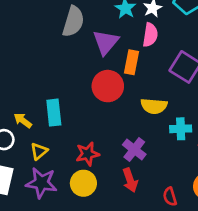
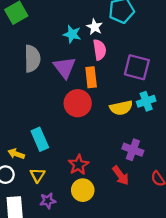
cyan cross: (181, 129) -> (146, 101), moved
purple cross: (134, 150) -> (133, 150), moved
purple star: (41, 183) -> (48, 201), size x0.6

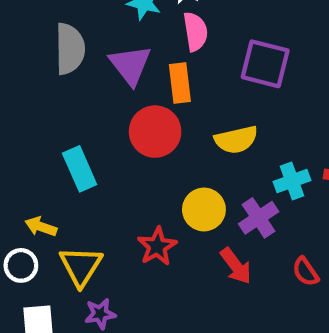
cyan cross: (146, 101) -> (292, 181), moved
cyan rectangle: (40, 139) -> (80, 169), moved
purple cross: (133, 150) -> (259, 218), turned 36
yellow triangle: (38, 175) -> (81, 266), size x1.5
yellow circle: (83, 190) -> (204, 209), moved

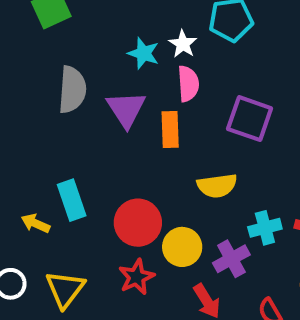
red circle: (155, 132) -> (138, 223), moved
yellow arrow: (41, 227) -> (35, 223), moved

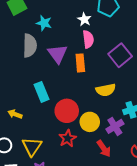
cyan star: (143, 53) -> (44, 23), moved
purple square: (250, 119) -> (120, 55), turned 35
cyan rectangle: (72, 200) -> (42, 92), moved

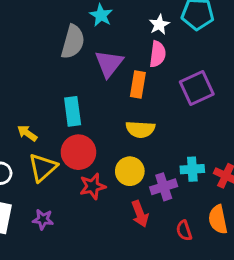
yellow semicircle: (106, 90) -> (140, 129), moved
red circle: (67, 111) -> (78, 152), moved
yellow triangle: (32, 146) -> (43, 167), moved

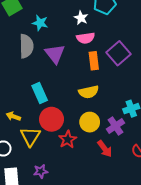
pink semicircle: (158, 54) -> (86, 38), turned 90
orange rectangle: (138, 85) -> (94, 61), moved

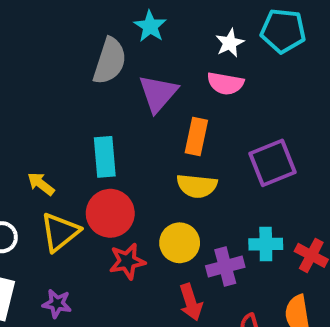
purple square: (119, 53) -> (272, 163), moved
orange rectangle: (94, 61) -> (196, 136), moved

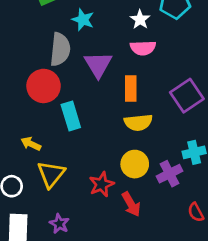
red circle: (110, 213) -> (44, 86), moved
red arrow: (191, 302) -> (131, 204), moved
purple star: (57, 304) -> (59, 224), turned 30

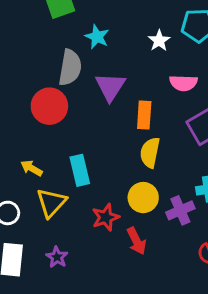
pink semicircle: (143, 48) -> (183, 83), moved
cyan rectangle: (71, 116) -> (80, 170), moved
yellow semicircle: (138, 122) -> (150, 152), turned 104

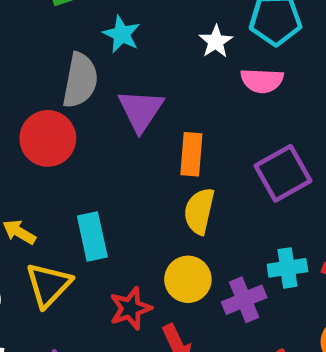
pink semicircle: (183, 83) -> (262, 81), moved

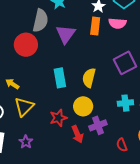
orange rectangle: (191, 154) -> (95, 26), moved
cyan rectangle: (92, 236) -> (60, 78), moved
purple cross: (244, 300) -> (98, 125), moved

